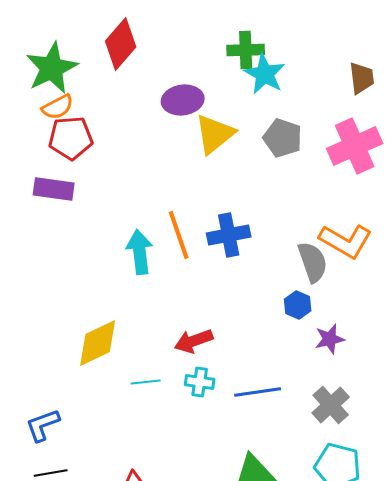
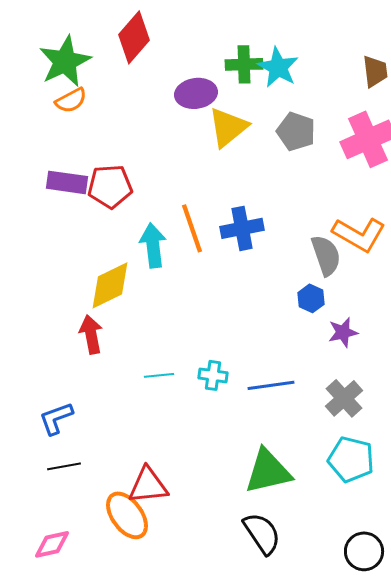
green cross: (246, 50) -> (244, 64), moved
red pentagon: (71, 138) -> (110, 186), moved
red arrow: (194, 341) -> (91, 334), moved, turned 99
yellow diamond: (98, 343) -> (110, 285), moved

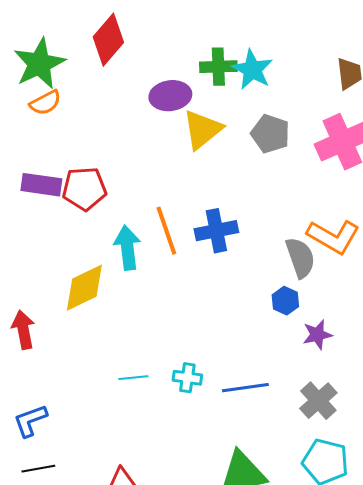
red arrow: (91, 334) -> (23, 330), moved

